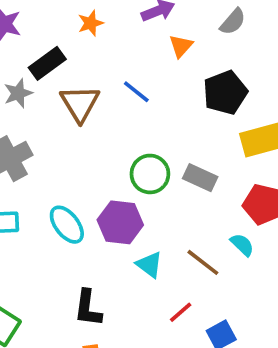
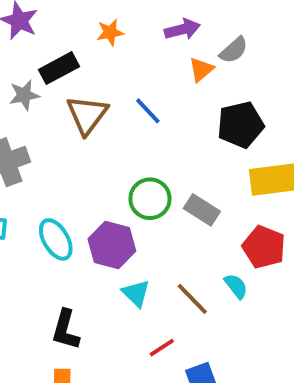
gray semicircle: (233, 22) -> (234, 50), moved

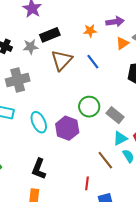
orange star: (110, 32) -> (90, 31), moved
cyan triangle: (136, 293) -> (120, 138), moved, turned 42
red line: (162, 348) -> (87, 183), turned -56

